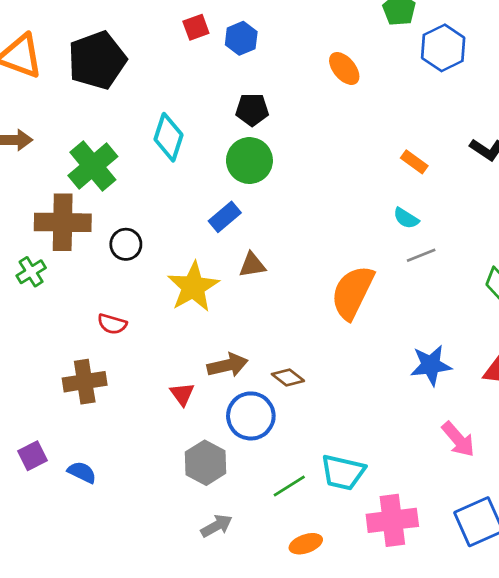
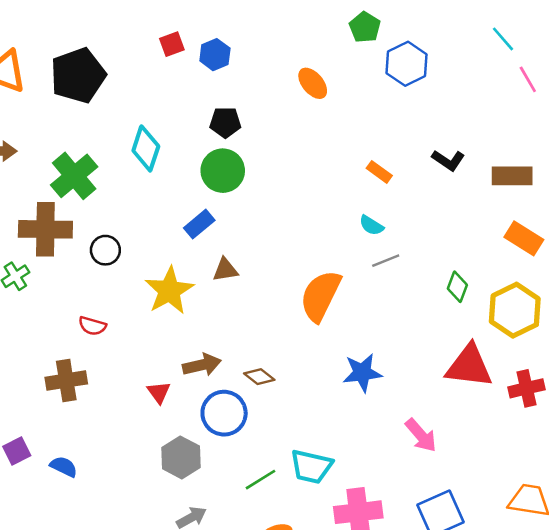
blue star: (431, 365) -> (362, 373), moved

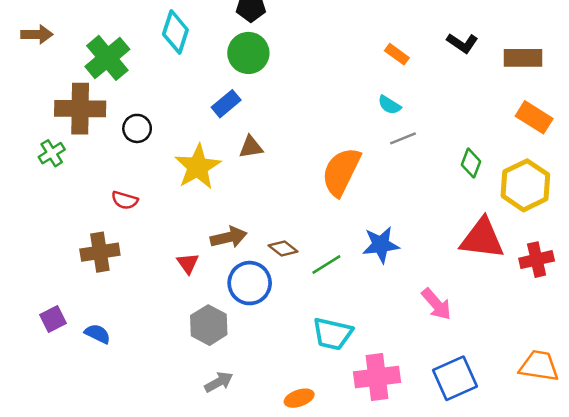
green line: (261, 480) -> (326, 264), moved

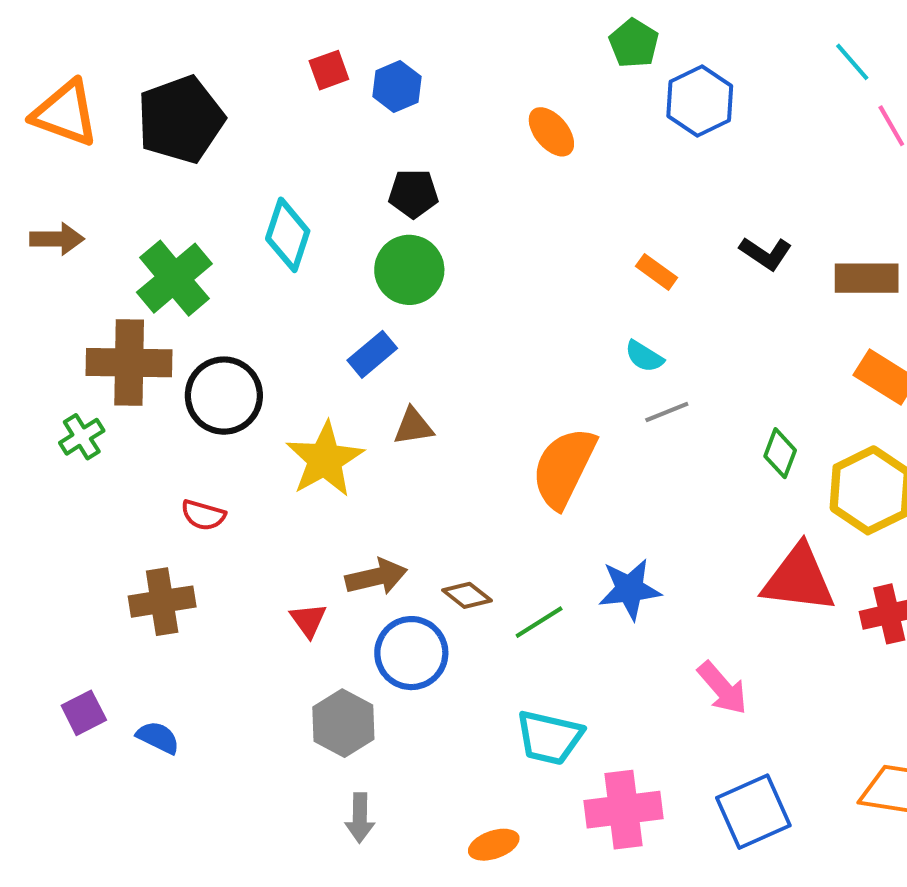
black circle: (137, 128) -> (224, 396), size x1.6
gray arrow: (219, 382) -> (360, 818), turned 120

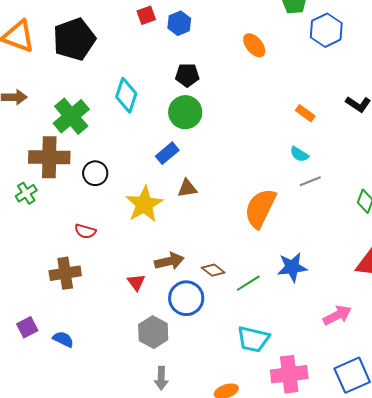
black circle: (224, 396) -> (95, 173), size x0.7
pink arrow: (722, 688) -> (337, 315), turned -76

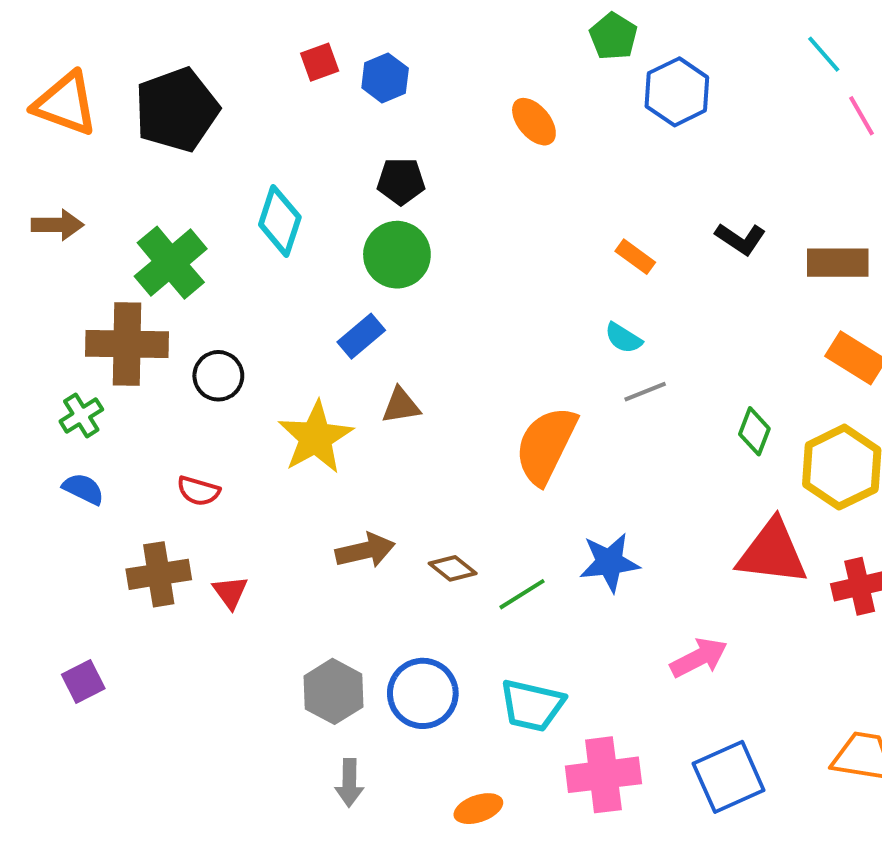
red triangle: (136, 282) -> (230, 592), moved
blue circle: (186, 298) -> (423, 693), moved
blue semicircle: (63, 339) -> (83, 489), moved

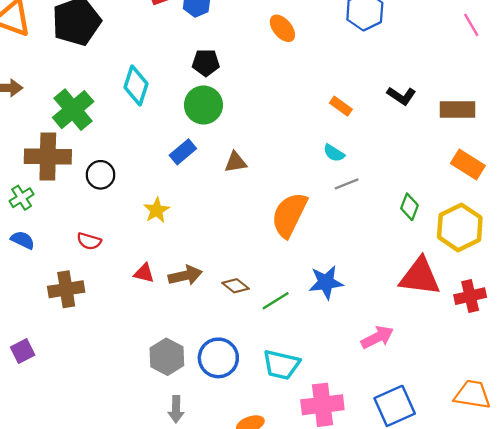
brown triangle: (401, 406) -> (236, 162), moved
yellow star: (316, 437) -> (157, 210), size x0.6
red triangle: (230, 592) -> (144, 273), moved, turned -40

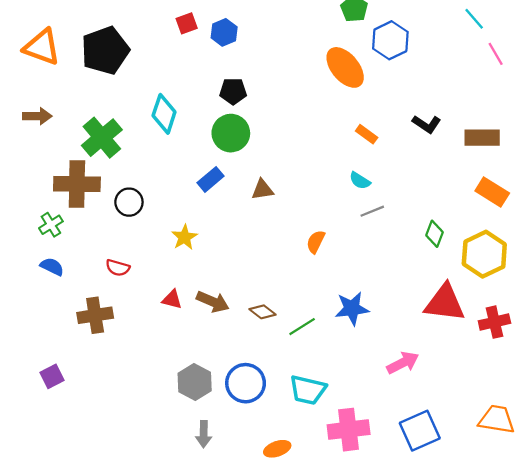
orange ellipse: (282, 28) -> (345, 67), moved, size x1.5
orange semicircle: (289, 215) -> (316, 242), size x0.5
brown arrow: (185, 275) -> (213, 302), turned 36

